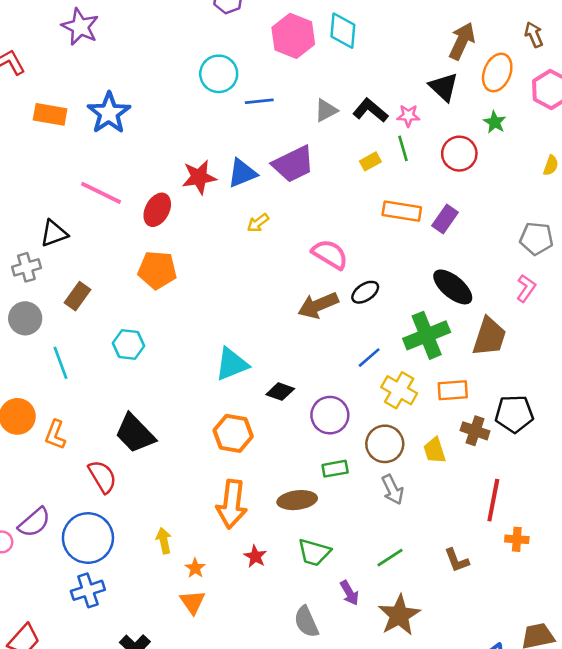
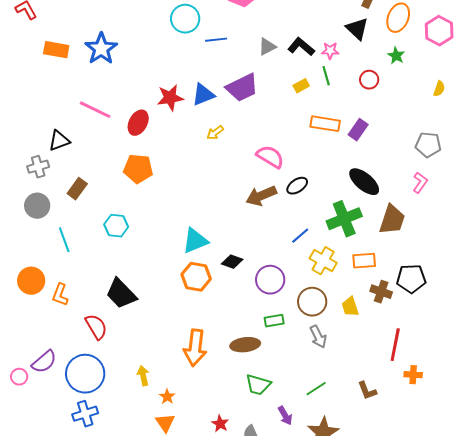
red circle: (459, 154) -> (369, 80), size x0.7
orange hexagon: (233, 433) -> (196, 277), moved
red star: (255, 556) -> (220, 424), moved

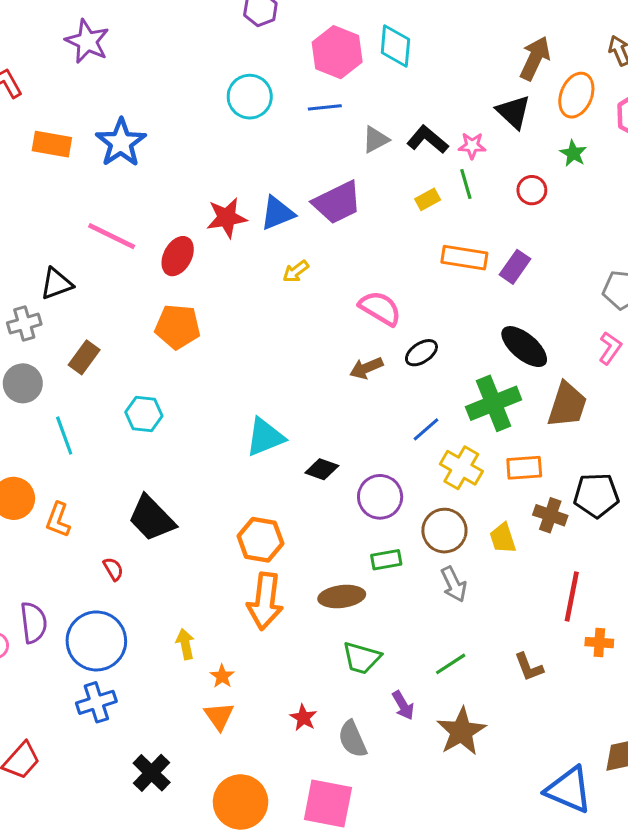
blue line: (216, 40) -> (325, 107), moved
brown arrow: (261, 196) -> (366, 368), size x0.7
orange hexagon: (196, 277) -> (260, 540), moved
red semicircle: (96, 327) -> (113, 569), size x0.6
purple semicircle: (44, 362) -> (34, 623), turned -56

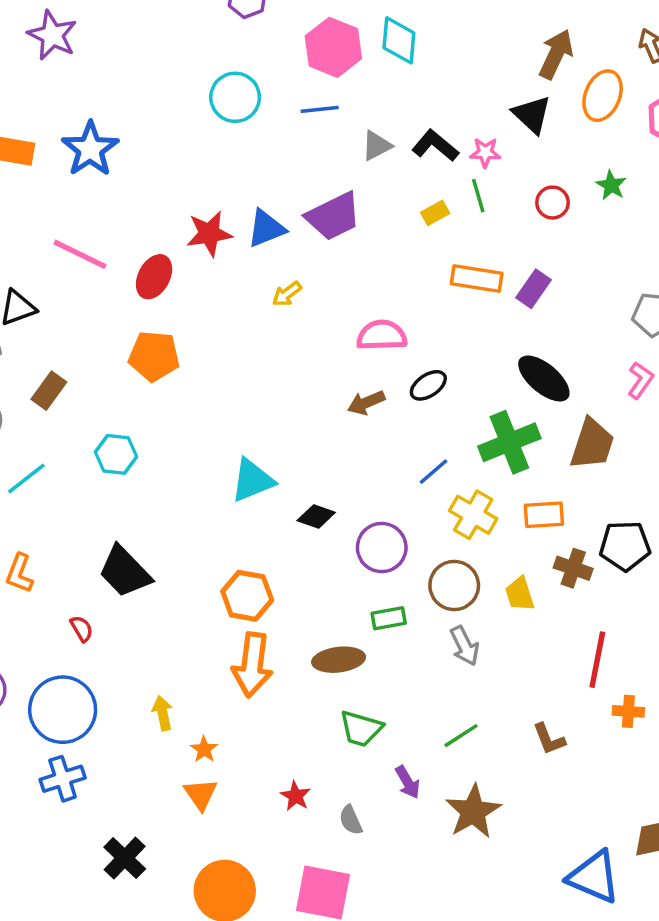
green star: (573, 153) -> (611, 185), moved
pink semicircle: (380, 308) -> (382, 335), turned -33
cyan line: (64, 435) -> (26, 479), turned 72
gray semicircle: (352, 739) -> (351, 820), size x0.7

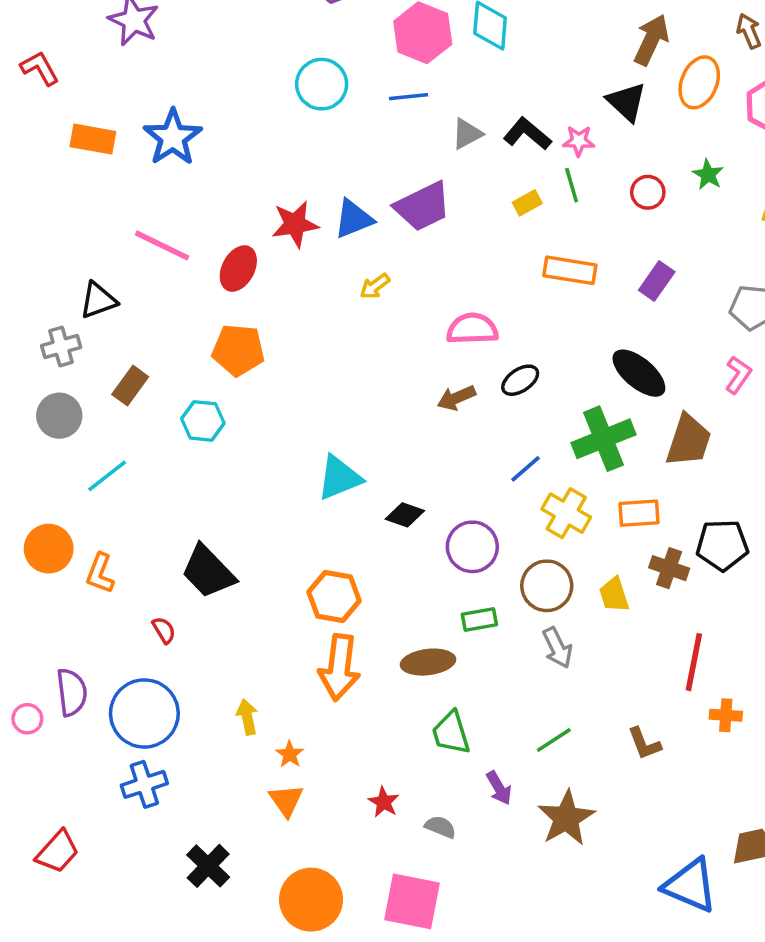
purple rectangle: (534, 289) -> (657, 281), moved
cyan hexagon: (116, 454) -> (203, 421), moved
green trapezoid: (361, 729) -> (451, 733), turned 57
gray semicircle: (351, 820) -> (440, 827), turned 136

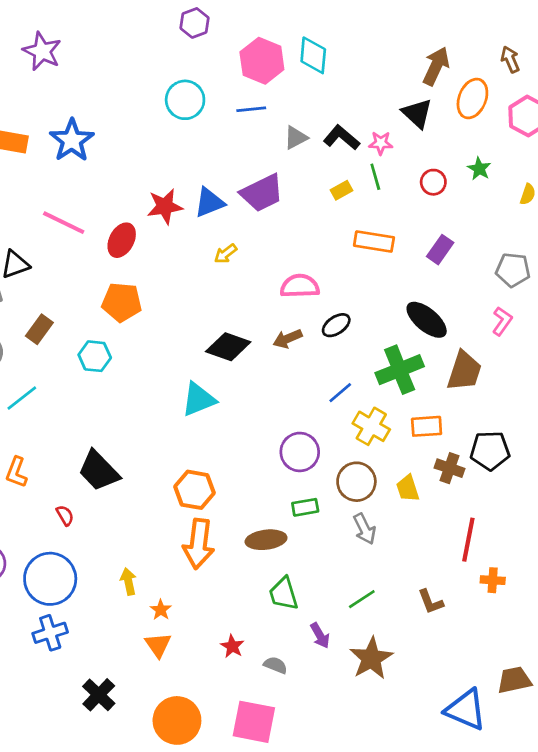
black diamond: (405, 515) -> (228, 347), moved, size x1.5

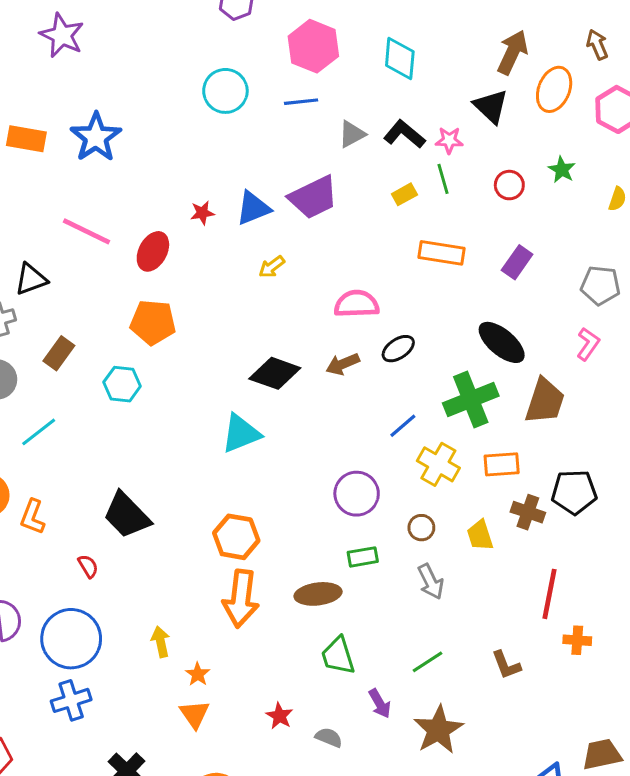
cyan diamond: (313, 55) -> (400, 59), moved
red star: (165, 206) -> (202, 213), size x0.6
brown circle: (356, 482) -> (421, 528), size x0.6

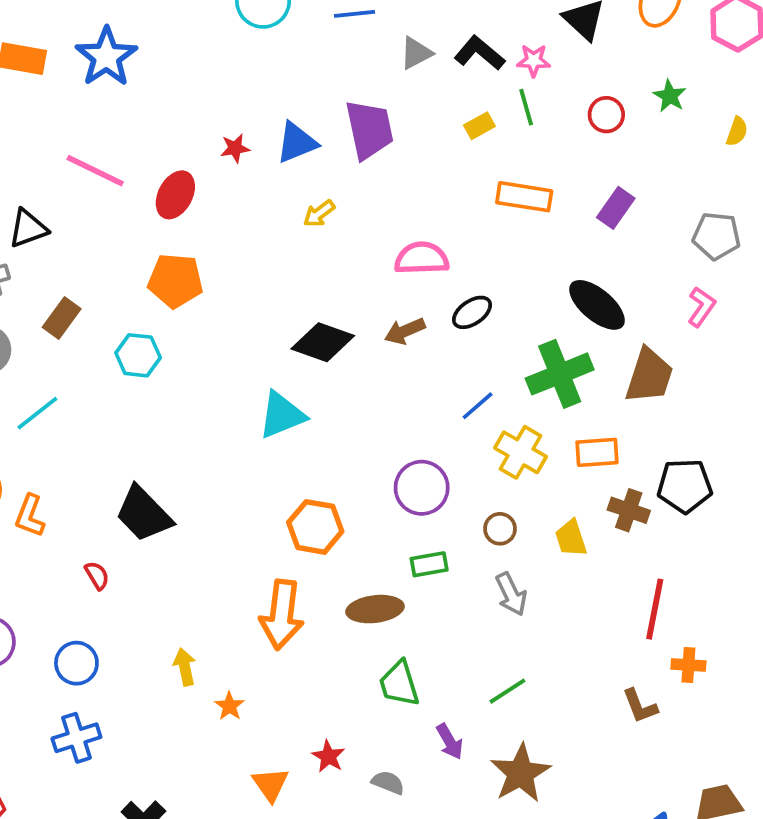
purple trapezoid: (313, 197) -> (369, 130), turned -76
orange hexagon: (236, 537) -> (315, 527), moved
blue circle: (71, 639) -> (76, 663), size x0.6
brown L-shape: (506, 665) -> (640, 706), moved
orange triangle: (195, 714) -> (271, 784), moved

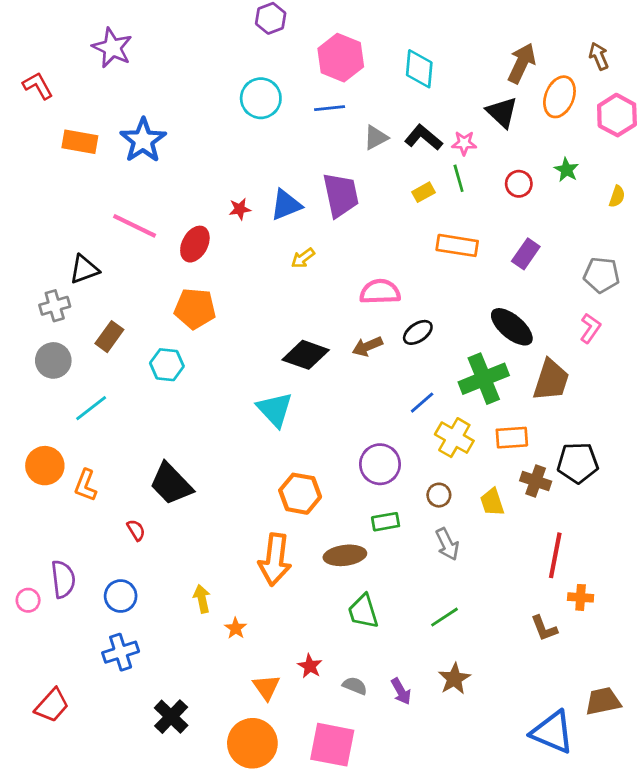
cyan triangle: (282, 415) -> (275, 410), turned -51
purple arrow: (450, 742) -> (401, 691), moved
brown star: (521, 773) -> (454, 679), size x0.7

